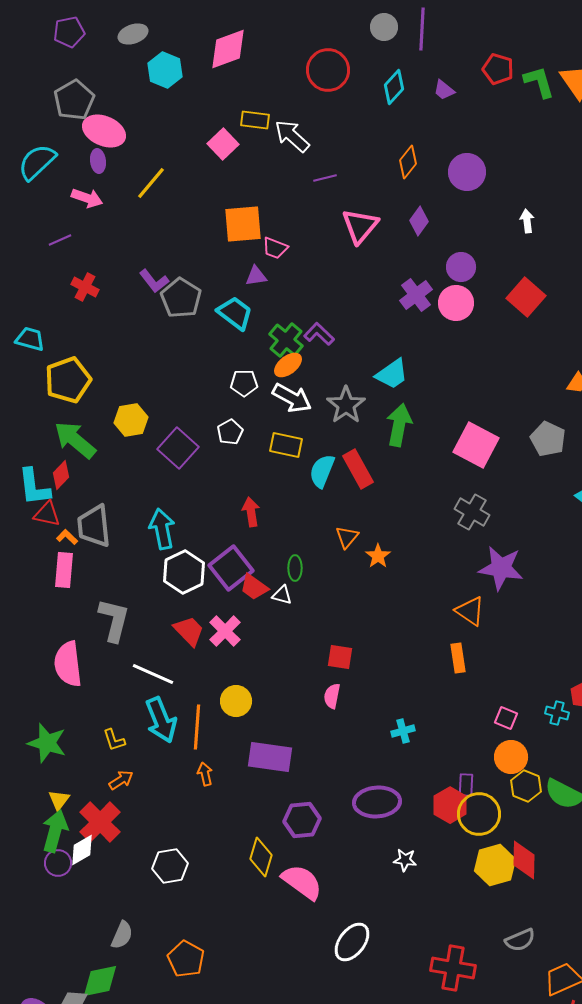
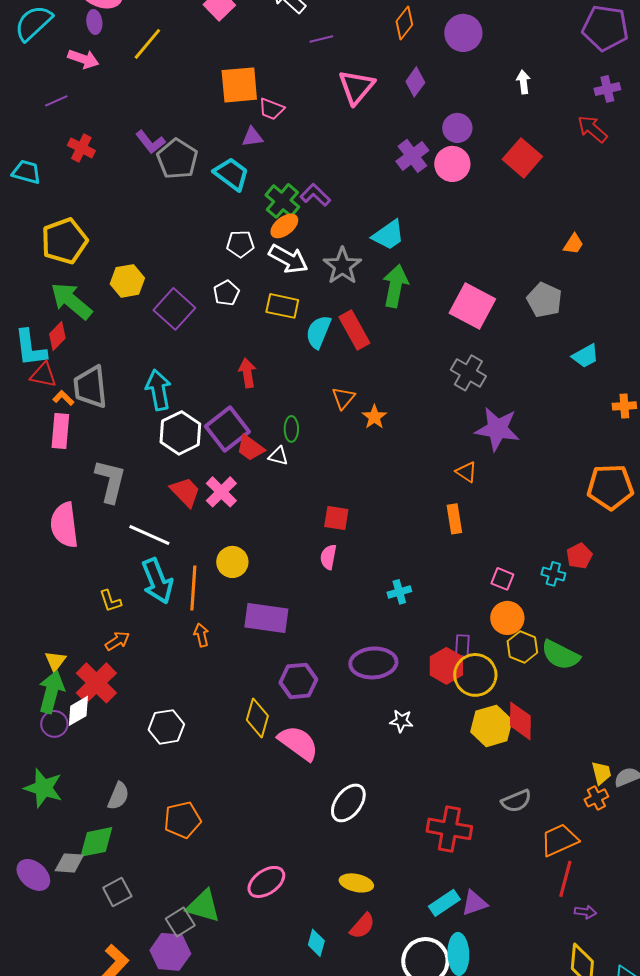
cyan trapezoid: (30, 339) -> (26, 172), moved
orange triangle: (470, 611) -> (466, 472), size x0.7
green star: (47, 743) -> (43, 788), moved
orange pentagon: (186, 959) -> (182, 820), turned 30

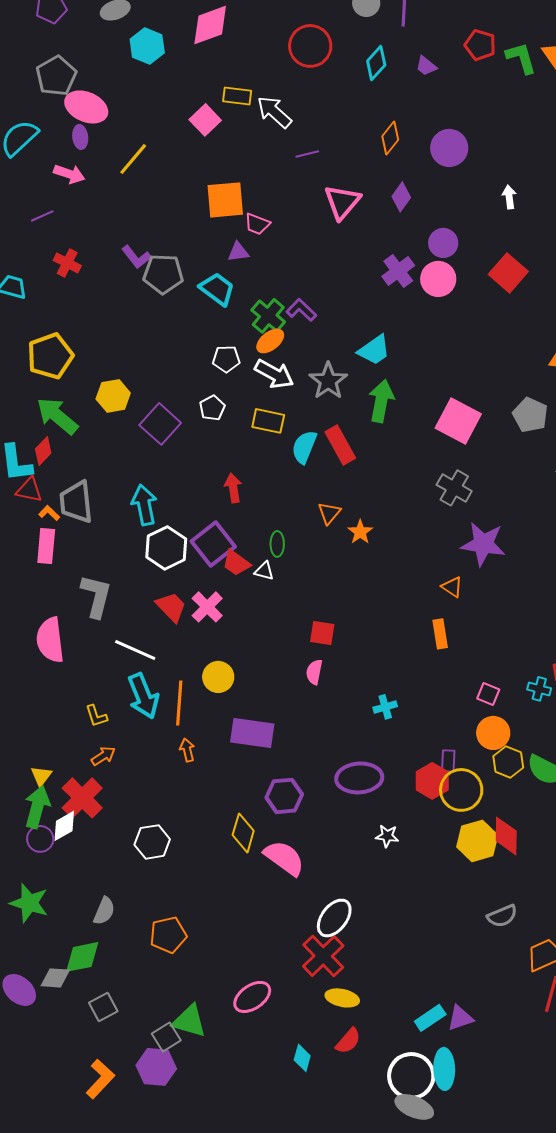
gray pentagon: (177, 159) -> (163, 274), turned -30
red cross: (449, 829) -> (323, 956), moved, turned 36

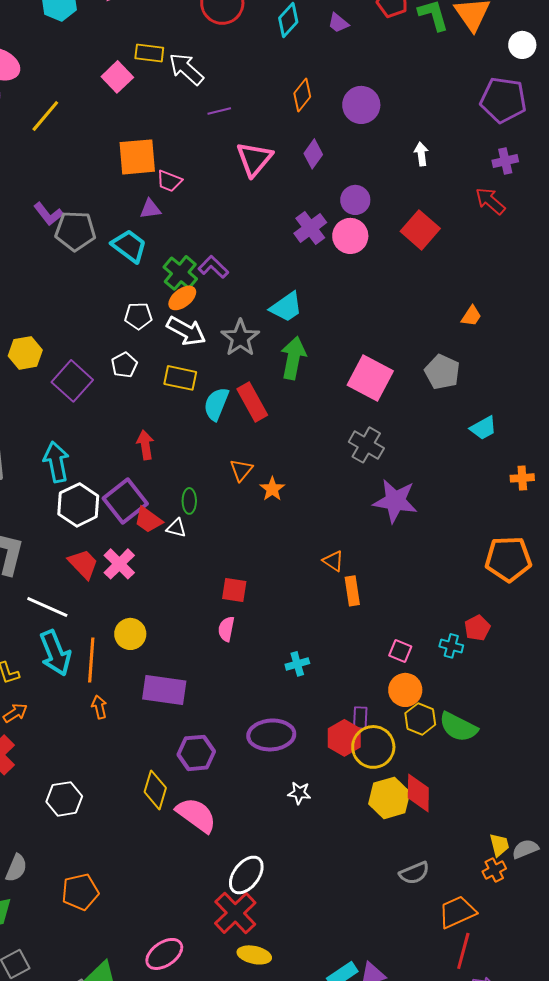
orange triangle: (452, 587) -> (333, 561), moved

